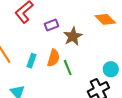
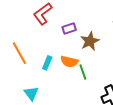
orange semicircle: (53, 58) -> (69, 62), turned 84

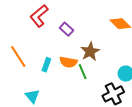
purple rectangle: (69, 29) -> (66, 29), turned 64
brown star: (90, 41) -> (90, 52), moved

